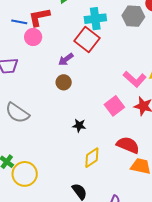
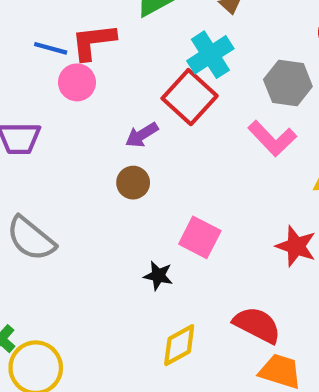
gray hexagon: (133, 16) -> (288, 83), moved
cyan cross: (95, 19) -> (210, 55), turned -30
pink L-shape: (135, 79) -> (272, 139), moved
pink square: (114, 106) -> (200, 237), moved, turned -30

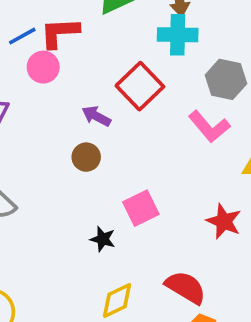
blue line: (51, 48) -> (22, 36), turned -48
cyan cross: (210, 55) -> (178, 35), moved, turned 30
purple arrow: (142, 135) -> (96, 116), turned 56
pink square: (200, 237) -> (141, 208), turned 33

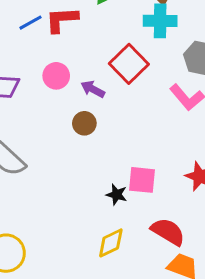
pink circle: (43, 67) -> (56, 76), moved
pink square: (141, 208) -> (142, 180), moved, turned 32
black star: (103, 239) -> (117, 195), moved

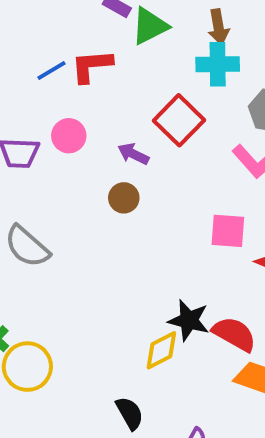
pink circle: (56, 76) -> (69, 136), moved
pink square: (142, 180) -> (228, 231), moved
black star: (117, 195) -> (189, 320), moved, size x1.5

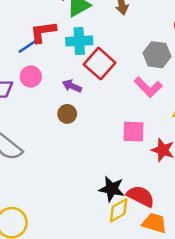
cyan cross: (218, 64) -> (79, 41), moved
blue line: (52, 71) -> (27, 47), moved
yellow diamond: (161, 350) -> (119, 210), moved

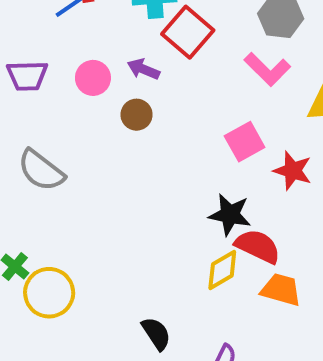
pink circle: (31, 77) -> (93, 78), moved
pink square: (133, 132) -> (245, 142), turned -30
black star: (112, 189) -> (230, 215), moved

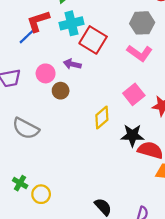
brown circle: (137, 115) -> (61, 91), moved
yellow diamond: (222, 270) -> (102, 117), moved
yellow circle: (49, 293) -> (41, 194), size x0.7

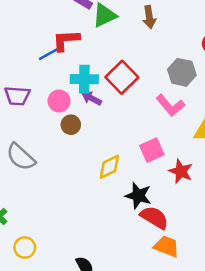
cyan cross: (71, 23) -> (84, 79), moved
yellow circle: (41, 194) -> (25, 248), moved

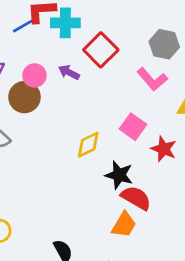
cyan cross: (84, 79) -> (65, 23), moved
brown circle: (71, 125) -> (24, 97), moved, size x1.5
pink square: (152, 150) -> (133, 127), turned -30
orange trapezoid: (167, 246) -> (124, 225), moved, turned 100

